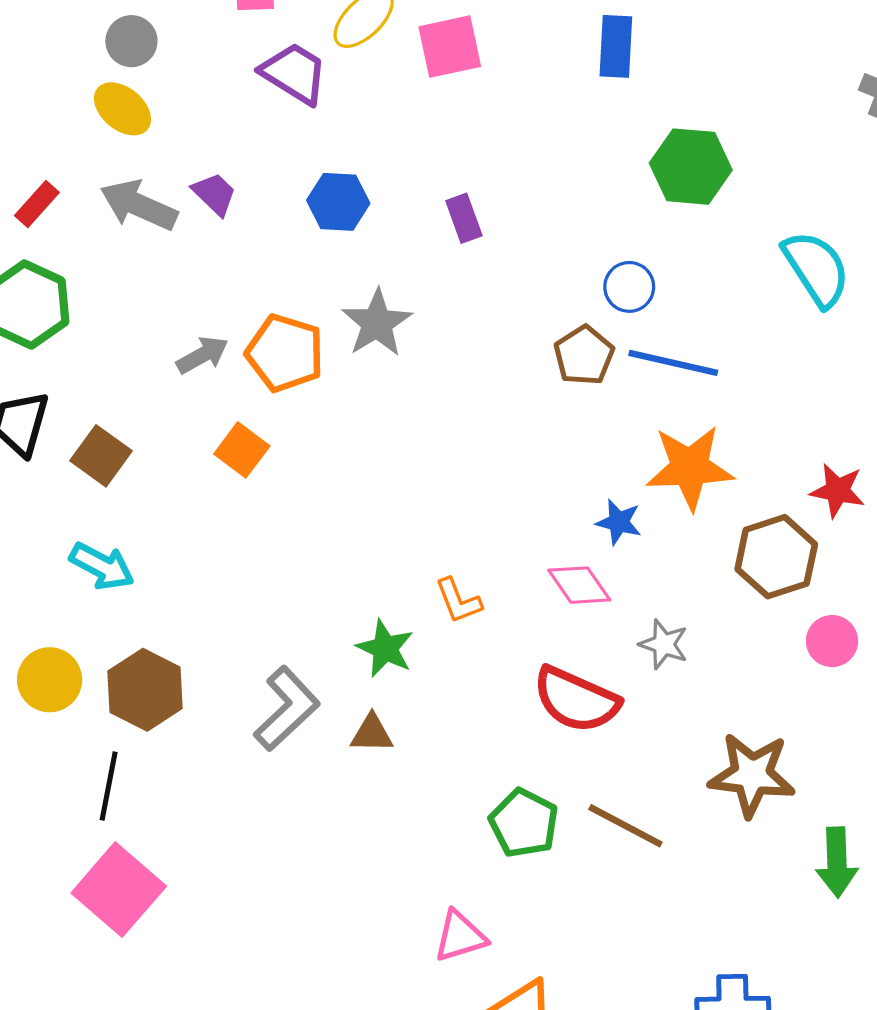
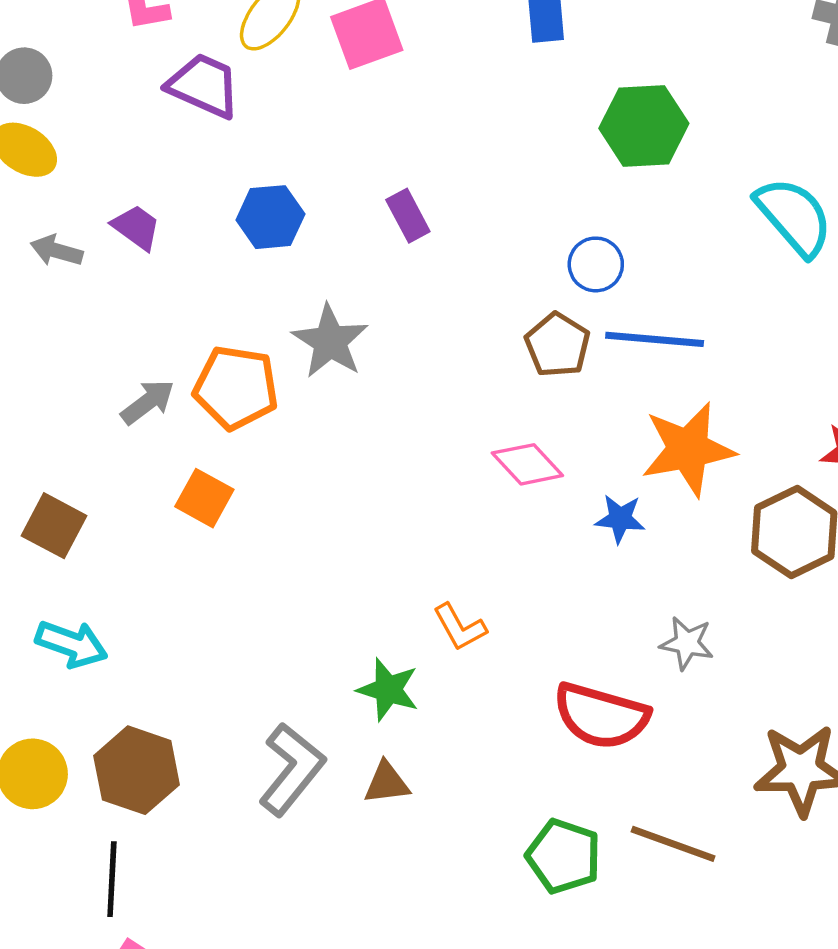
gray arrow: (139, 205) -> (57, 251), size x0.6
pink diamond: (579, 585) -> (527, 464), moved

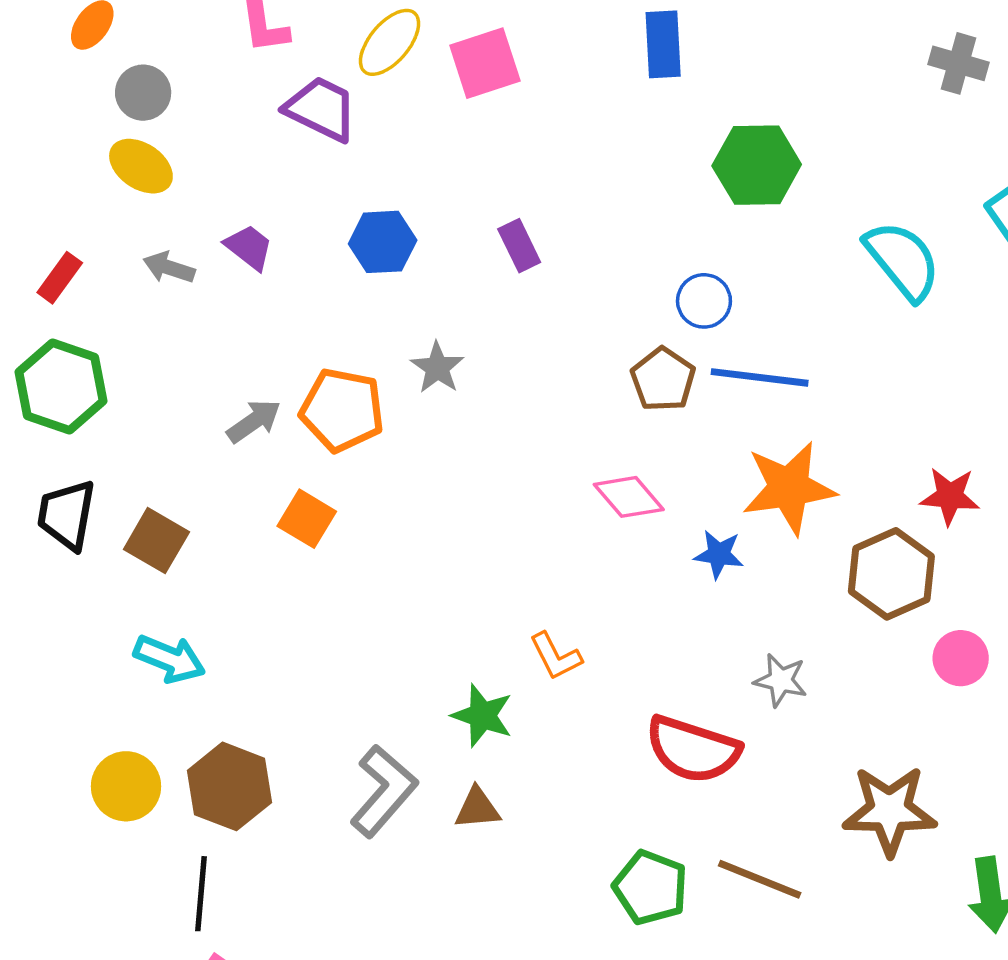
gray star: (330, 341) -> (437, 368), size x0.7

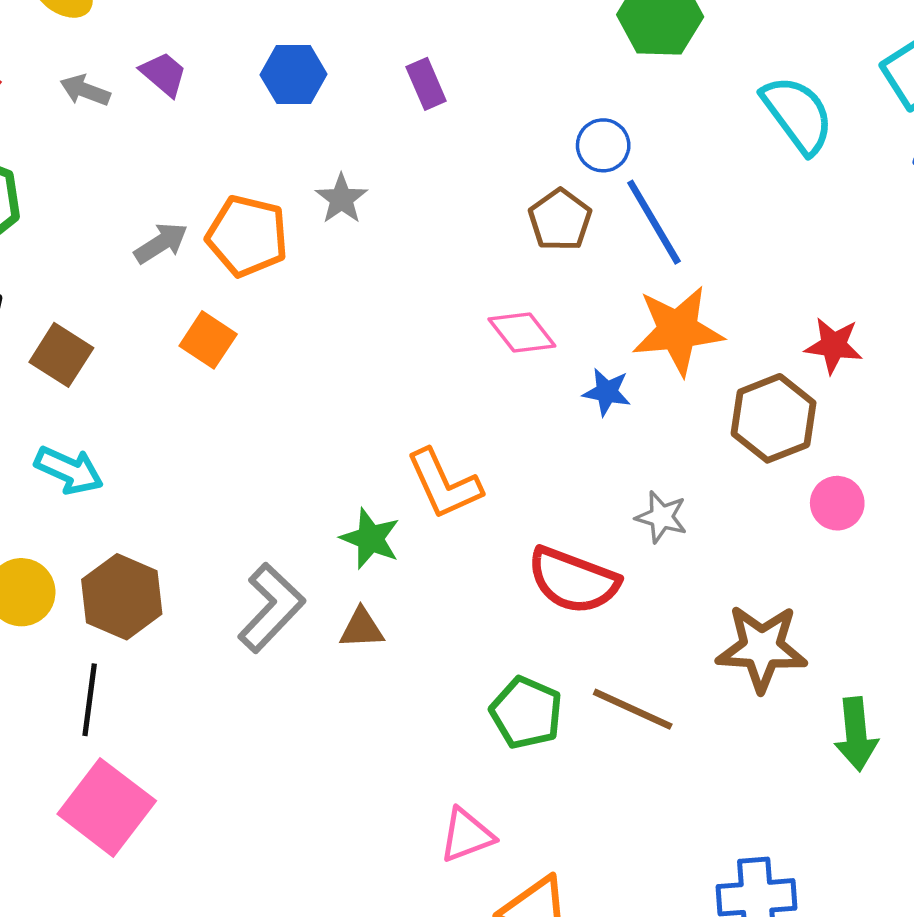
blue line: (760, 377) -> (654, 222), turned 50
orange L-shape: (556, 656) -> (444, 484), size x1.5

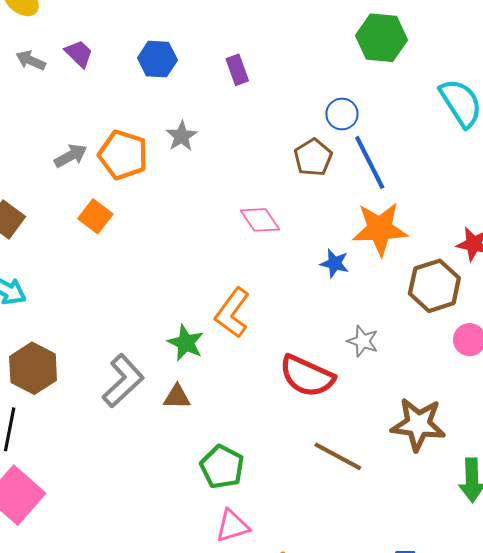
pink diamond: (522, 333) -> (260, 220), moved
orange L-shape: (444, 484) -> (232, 313), turned 57
green pentagon: (526, 713) -> (222, 467), moved

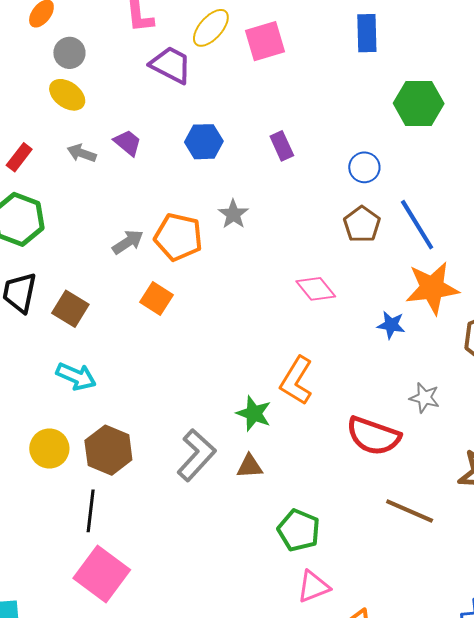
blue circle: (342, 114) -> (364, 167), moved

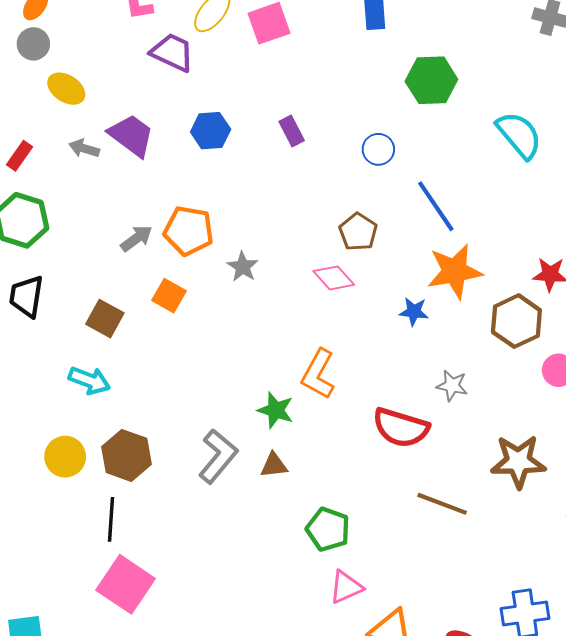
gray circle: (69, 53) -> (33, 44), moved
purple trapezoid: (128, 143) -> (131, 135), size x1.6
gray star: (233, 214) -> (243, 267), moved
brown pentagon: (362, 224) -> (358, 232), moved
brown square: (70, 309) -> (105, 319), moved

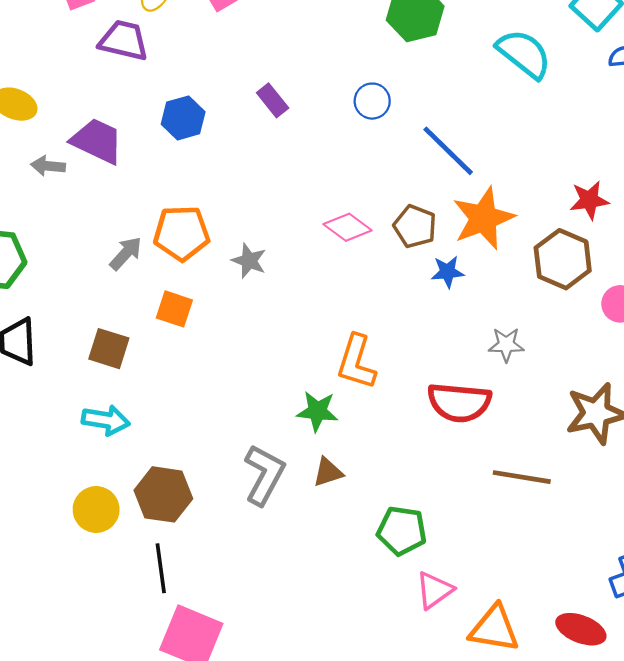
brown pentagon: (358, 232) -> (415, 226), moved
pink diamond: (334, 278) -> (348, 227), moved

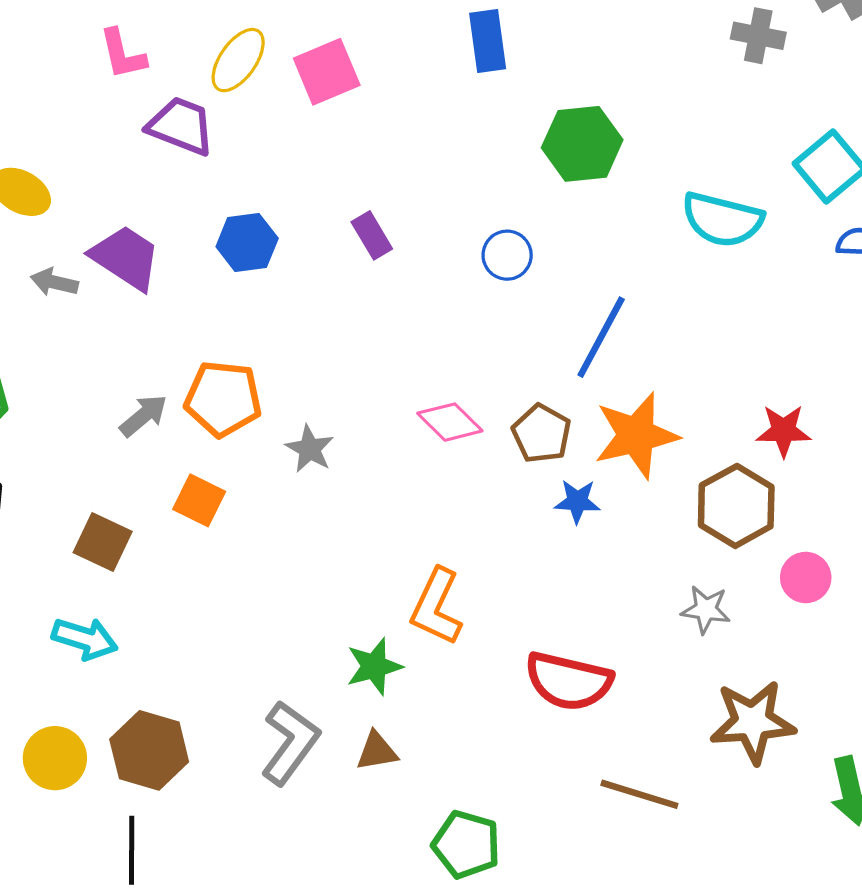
cyan semicircle: (524, 54) -> (722, 220), turned 148
blue line: (448, 151) -> (601, 337), turned 66
gray star: (506, 345) -> (706, 609), moved
green star: (317, 411) -> (374, 666), turned -30

